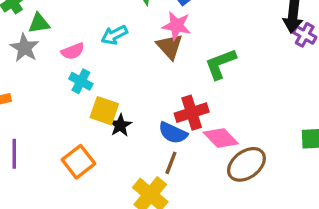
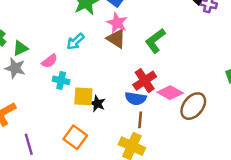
pink star: (177, 26) -> (117, 23), turned 30

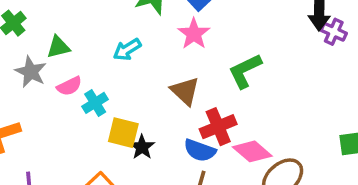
brown triangle: (116, 39) -> (185, 91), moved
green triangle: (20, 48) -> (58, 47), moved
pink semicircle: (49, 61) -> (69, 86), moved
cyan cross: (61, 80) -> (95, 103), turned 35

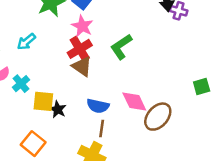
cyan arrow: (127, 50) -> (26, 42), moved
red cross: (218, 127) -> (80, 49), moved
pink diamond: (252, 151) -> (134, 101), turned 32

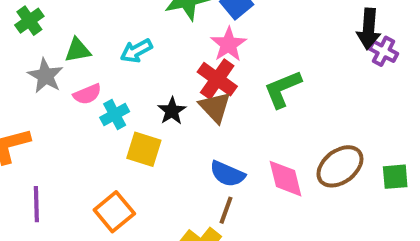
red cross: (80, 49) -> (217, 79), turned -35
black star: (58, 109) -> (172, 111), moved
brown ellipse: (158, 117) -> (340, 166), moved

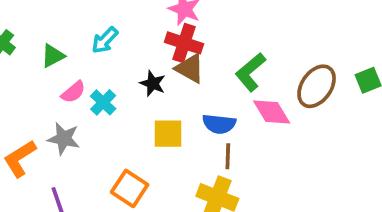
gray star: (45, 76) -> (64, 139), moved
green L-shape: (283, 89) -> (250, 72), moved
yellow square: (144, 149) -> (168, 134), moved

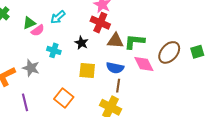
brown triangle: (190, 68) -> (115, 41), moved, turned -30
green L-shape: (250, 72) -> (134, 42), turned 40
pink semicircle: (73, 92) -> (38, 30), moved
cyan cross: (103, 102) -> (54, 50), turned -32

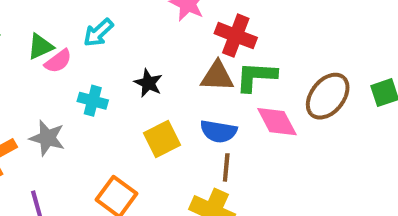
red cross: (100, 23) -> (236, 36), moved
yellow square: (87, 70) -> (162, 139), turned -30

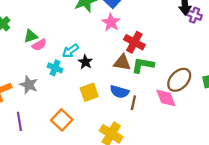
cyan arrow: (98, 33) -> (70, 51), moved
pink diamond: (277, 122) -> (166, 98), moved
brown line: (226, 167) -> (133, 103), moved

